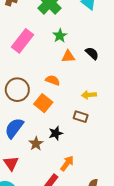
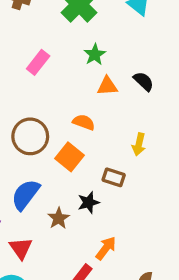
pink rectangle: (22, 41) -> (38, 62), size x0.7
yellow arrow: (89, 95) -> (139, 144), turned -72
brown rectangle: (81, 117) -> (114, 177), moved

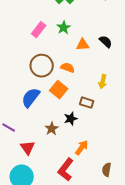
green star: (95, 55) -> (64, 28), moved
brown circle: (30, 136) -> (42, 66), moved
blue semicircle: (26, 195) -> (31, 98), moved

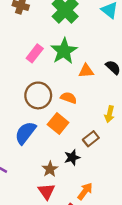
green star: (64, 28) -> (64, 51), size x1.6
brown rectangle: (87, 103) -> (91, 139), turned -56
red triangle: (28, 148) -> (46, 191), moved

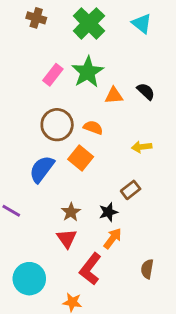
yellow arrow: (110, 114) -> (142, 147), turned 70
brown rectangle: (91, 139) -> (131, 190), moved
black star: (72, 157) -> (108, 212), moved

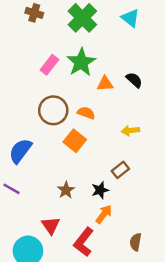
blue semicircle: (42, 169) -> (20, 151), moved
red triangle: (67, 238) -> (51, 226), moved

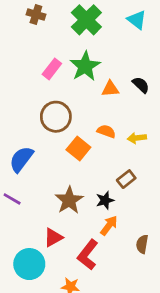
orange semicircle: (86, 113) -> (106, 131), moved
brown star: (66, 190) -> (69, 200), size x1.5
red triangle: (51, 226) -> (53, 237), turned 36
brown semicircle: (136, 242) -> (142, 244), moved

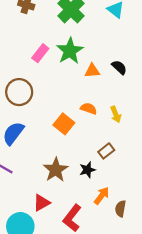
brown circle: (56, 117) -> (19, 92), moved
yellow arrow: (137, 138) -> (116, 114), turned -105
orange arrow: (109, 226) -> (102, 196), moved

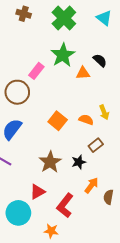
pink rectangle: (40, 53) -> (36, 71), moved
black semicircle: (119, 67) -> (100, 60), moved
orange semicircle: (89, 109) -> (86, 120), moved

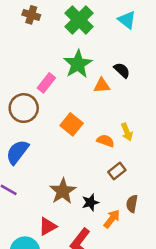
orange square: (58, 121) -> (72, 124), moved
black star: (79, 162) -> (90, 202), moved
brown semicircle: (108, 197) -> (132, 204), moved

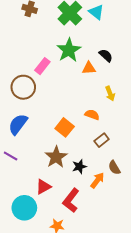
cyan triangle: (127, 20) -> (96, 12), moved
orange square: (72, 124) -> (65, 127), moved
yellow arrow: (127, 132) -> (110, 94), moved
brown semicircle: (132, 204) -> (114, 168), turned -40

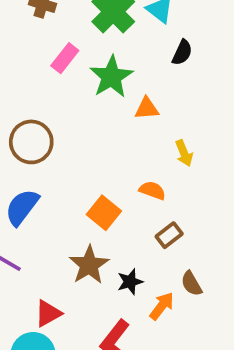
black semicircle: (106, 55) -> (182, 53), moved, turned 72
pink rectangle: (42, 66) -> (65, 58), moved
red triangle: (43, 187) -> (48, 313), moved

